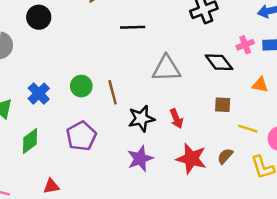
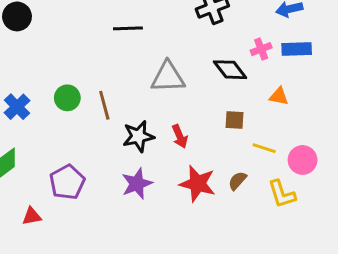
purple pentagon: (81, 136) -> (67, 182), moved

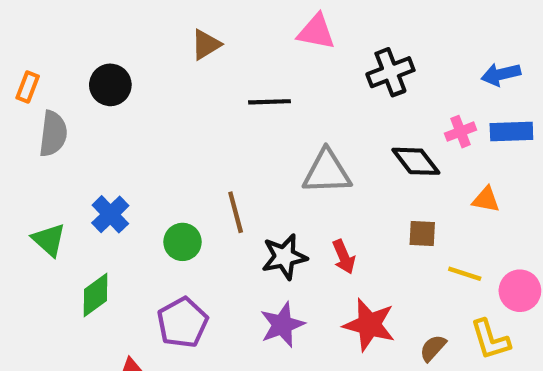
green circle: (67, 98) -> (182, 242), moved
brown semicircle: (237, 181) -> (433, 348), moved

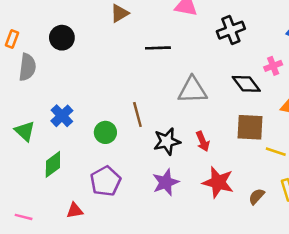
brown square: (422, 233) -> (250, 127), size x1.6

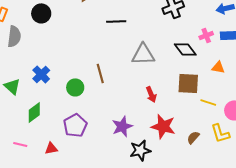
black star: (167, 141) -> (140, 150), moved
pink line: (24, 217) -> (20, 144), moved

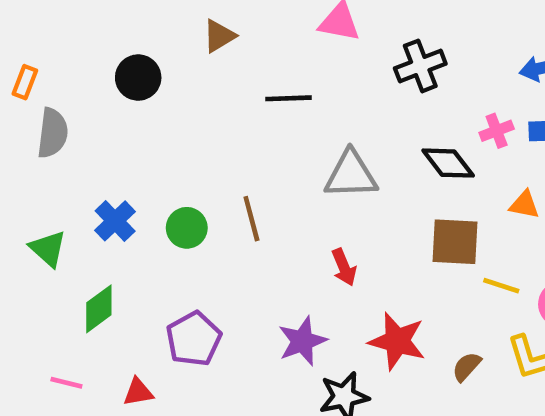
black circle: (41, 13) -> (138, 78), moved
green circle: (75, 87) -> (187, 228), moved
red arrow: (151, 94) -> (344, 267), moved

